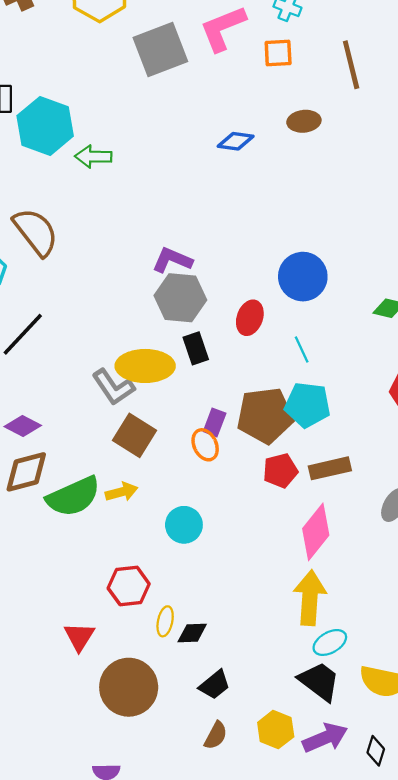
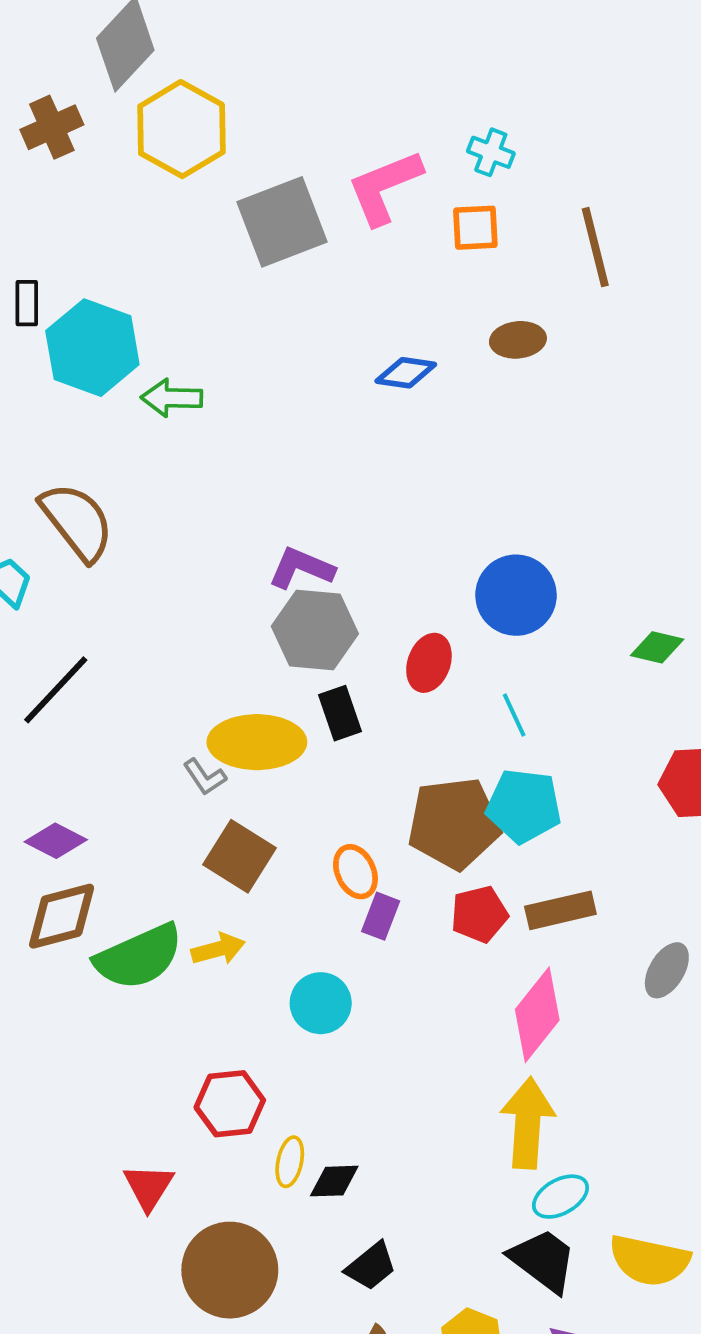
gray L-shape: (113, 387) -> (205, 777), size x0.6
purple rectangle: (215, 422) -> (381, 916), moved

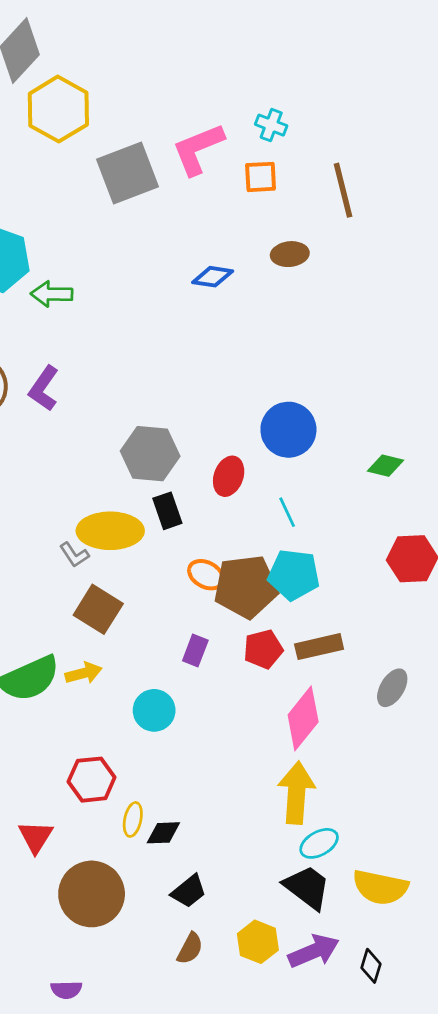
purple L-shape: (301, 568) -> (44, 388), moved, turned -78
orange ellipse: (355, 872) -> (206, 575), moved, turned -36

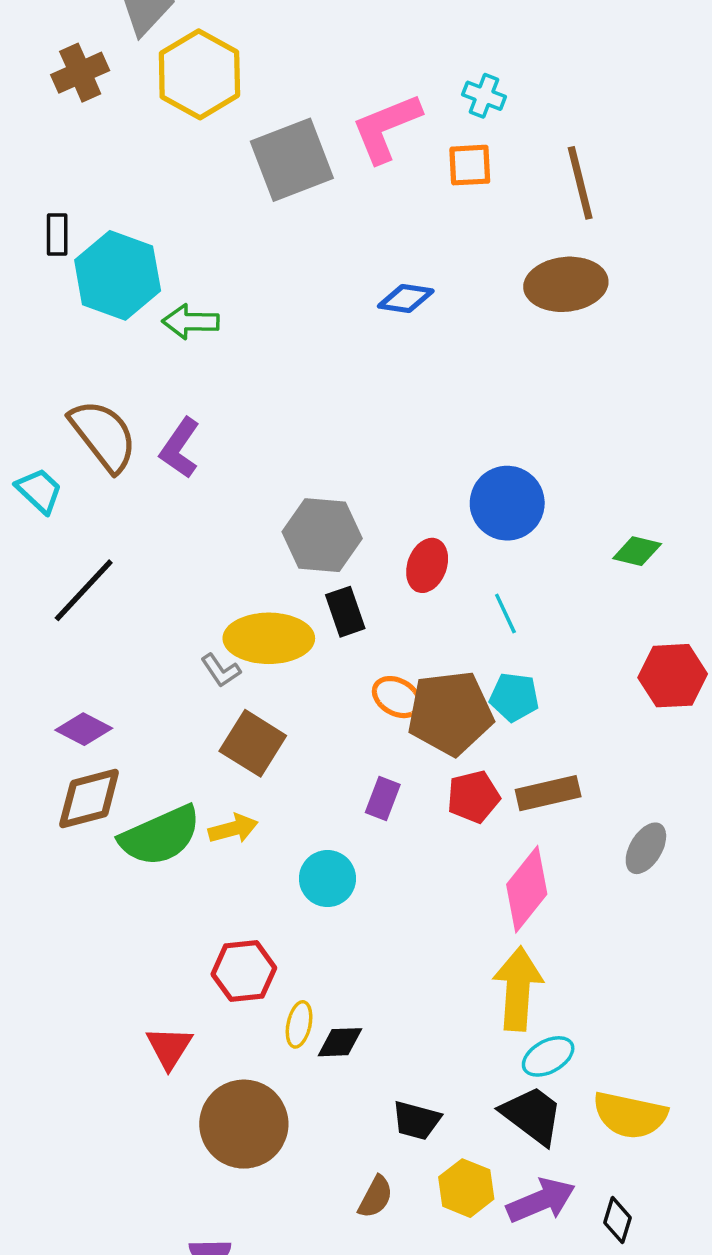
brown ellipse: (290, 254) -> (566, 284), moved, size x1.6
cyan pentagon: (294, 575) -> (514, 697), size x0.7
black trapezoid: (189, 891) -> (416, 1120), moved, turned 54

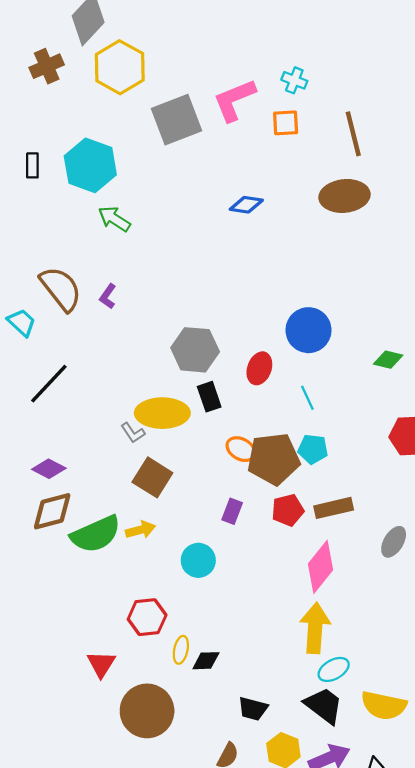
cyan hexagon: (118, 275) -> (90, 165), moved
green arrow: (190, 322) -> (114, 219), turned 32
purple L-shape: (180, 448) -> (108, 296), size x0.7

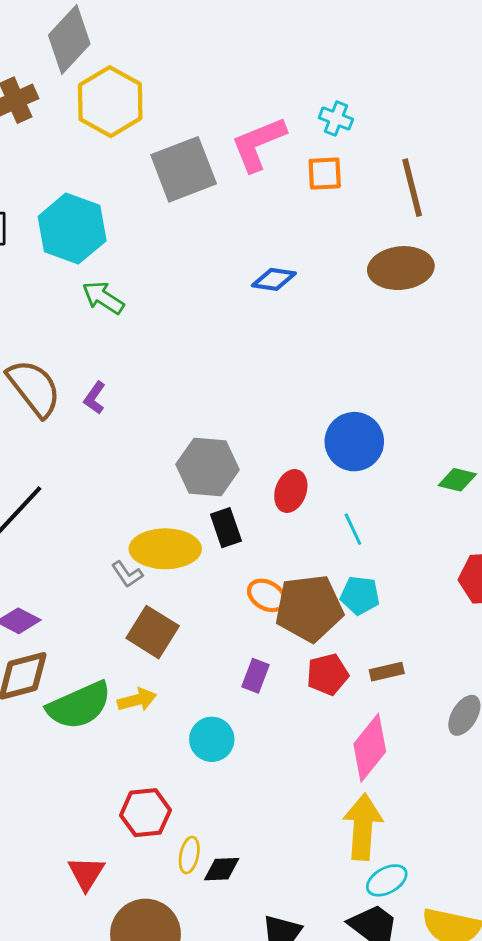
brown rectangle: (334, 508) -> (387, 672), size x0.7

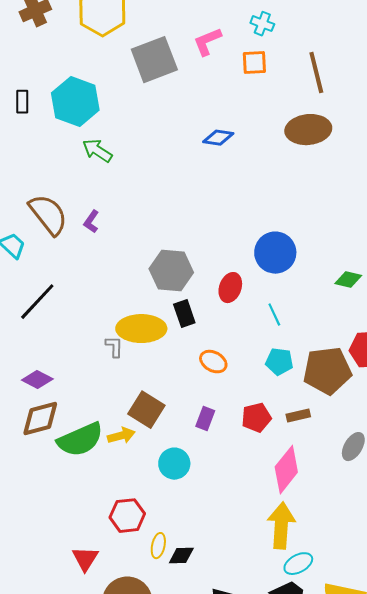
pink L-shape: (258, 144) -> (207, 42), size x0.7
gray L-shape: (127, 574) -> (114, 347), turned -145
brown pentagon: (309, 608) -> (327, 371), moved
brown square: (153, 632) -> (146, 410), moved

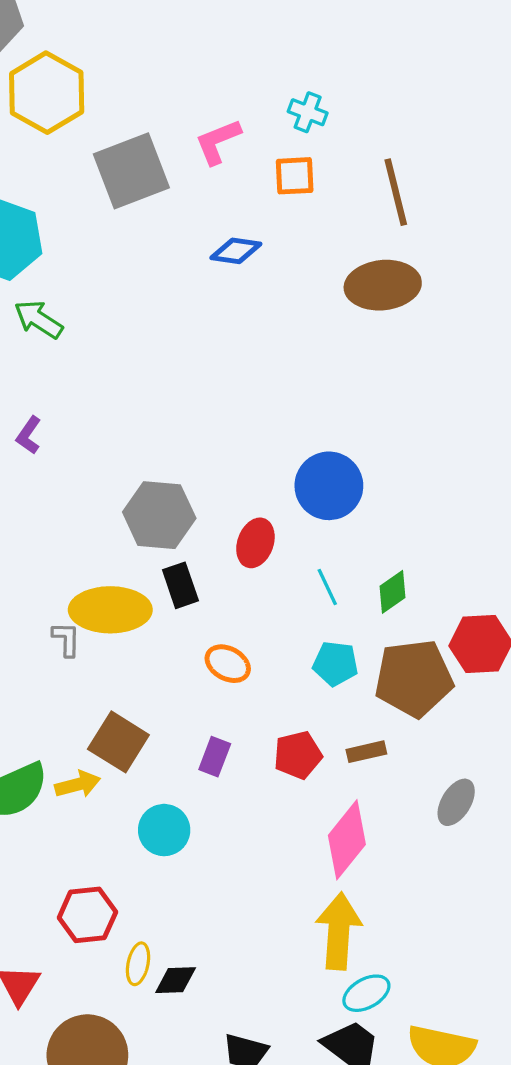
blue diamond: (218, 138) -> (236, 251), moved
green diamond: (348, 280) -> (393, 592), moved, turned -48

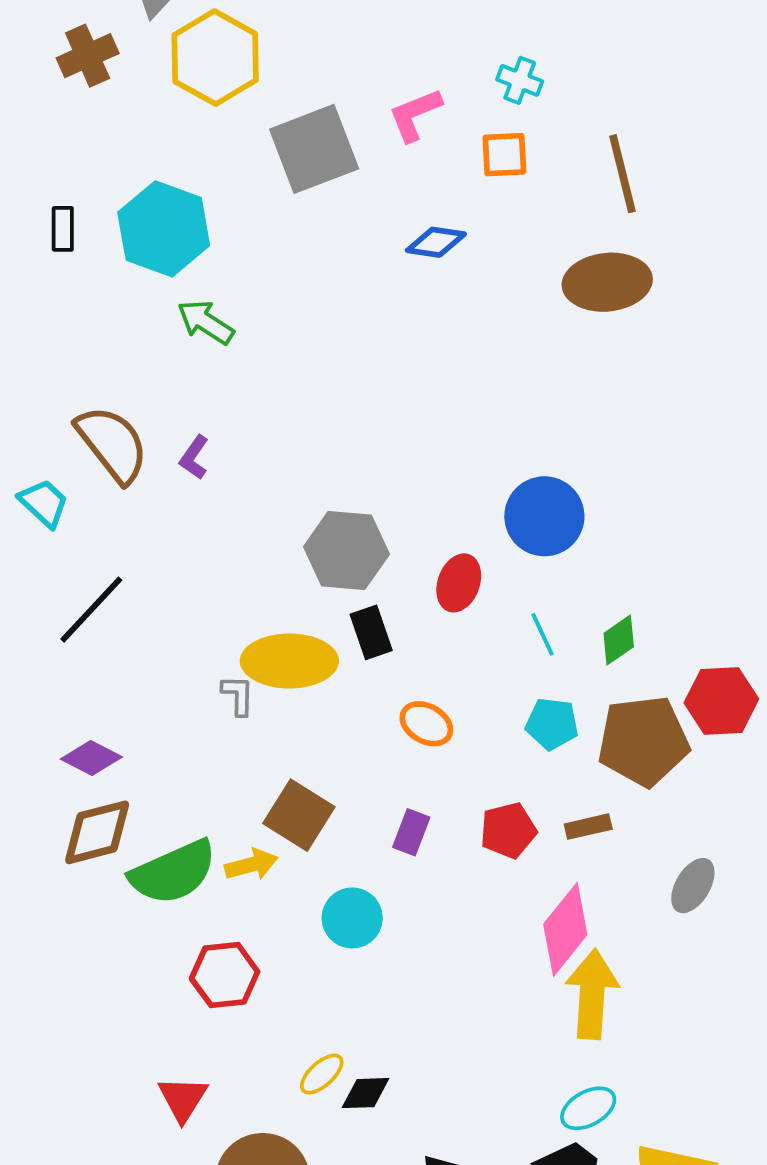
red hexagon: (87, 915) -> (225, 975), moved
yellow arrow: (339, 931) -> (592, 994), moved
yellow ellipse: (138, 964) -> (322, 1074), turned 36

